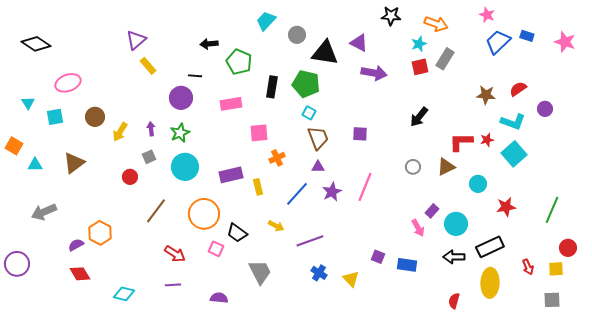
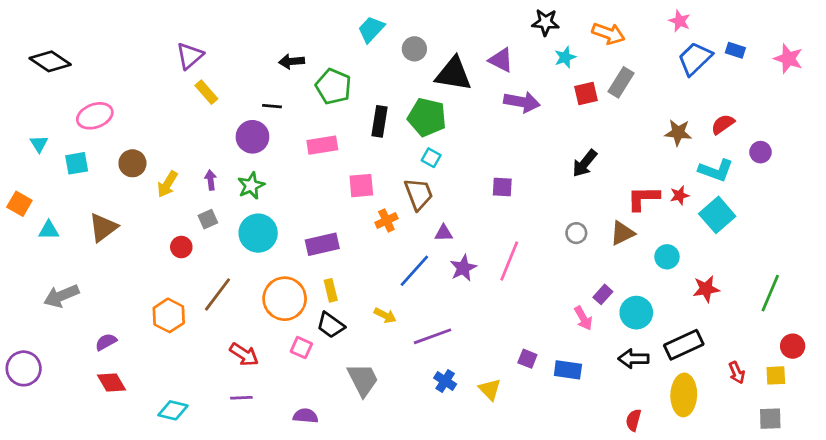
cyan star: (419, 44) -> (565, 57), moved
brown trapezoid: (318, 138) -> (419, 194), moved
yellow rectangle: (258, 187) -> (331, 290), moved
orange hexagon: (100, 233) -> (169, 315), moved

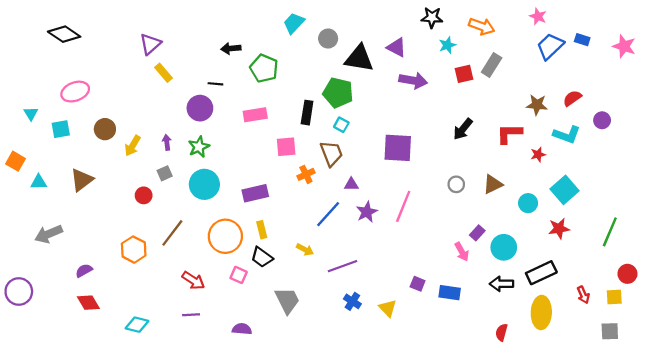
black diamond: (50, 61) -> (64, 34), moved
black rectangle: (379, 121) -> (307, 113), moved
purple square: (502, 187) -> (398, 148), size x1.8
red L-shape: (643, 198) -> (509, 134), moved
cyan square: (717, 215) -> (564, 190), moved

